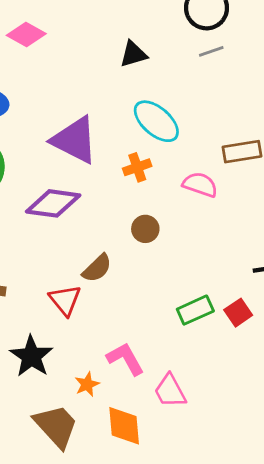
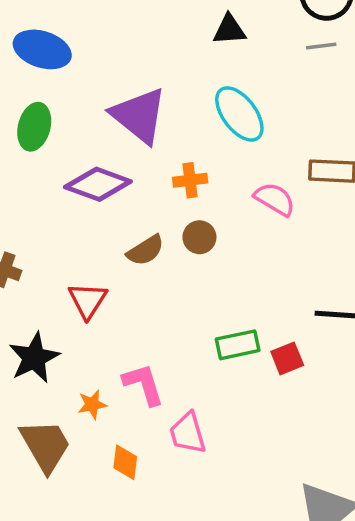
orange cross: (137, 167) -> (190, 180), moved
brown semicircle: (97, 268) -> (145, 250), moved
orange diamond: (124, 426) -> (125, 462), size x0.7

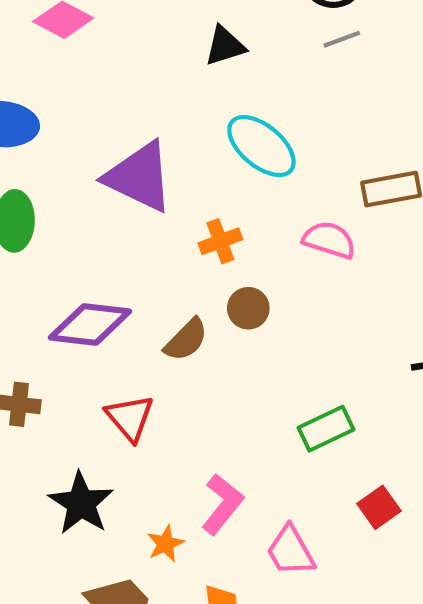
purple diamond: (98, 184) -> (90, 325), moved
red square: (287, 358) -> (379, 507), moved
pink L-shape: (143, 384) -> (222, 504), turned 69

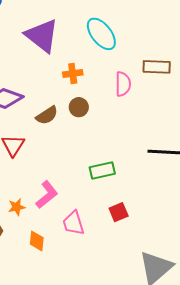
pink semicircle: (329, 240) -> (123, 84), turned 60

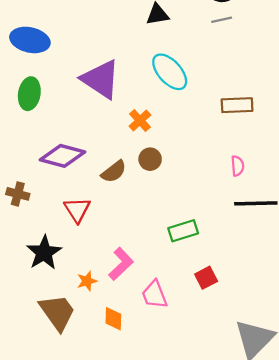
orange cross: (73, 74) -> (140, 121), turned -30
pink semicircle: (123, 84) -> (238, 166), moved, size x0.7

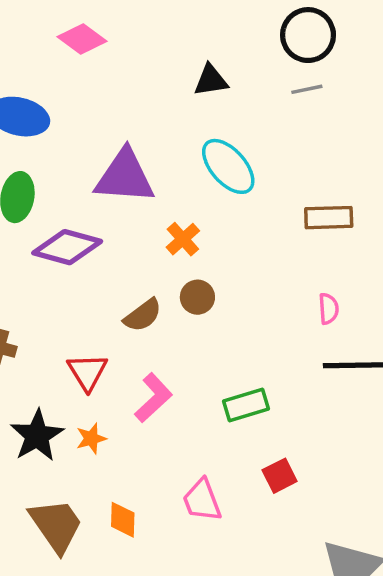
purple triangle: (101, 79) -> (125, 177), turned -30
purple diamond: (63, 156) -> (67, 247), moved
pink L-shape: (121, 264) -> (153, 398), moved
orange star: (87, 281) -> (91, 439), moved
orange diamond: (113, 319) -> (123, 520), moved

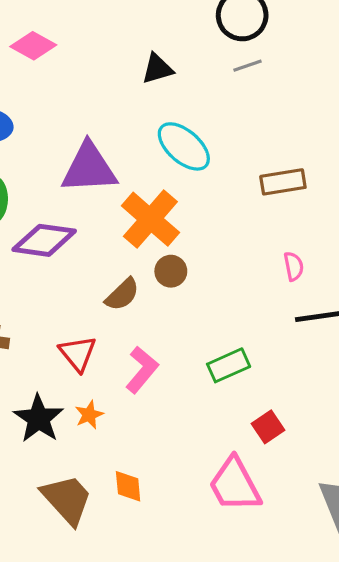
orange cross: (183, 239) -> (150, 219), size x1.8
pink trapezoid: (202, 500) -> (235, 485), moved, size x1.4

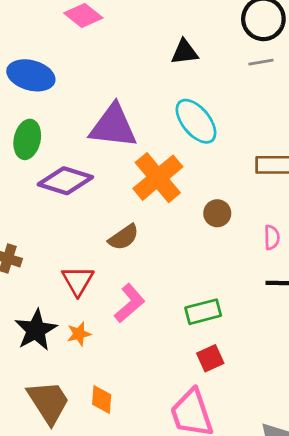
brown circle: (171, 271) -> (217, 213), moved
red square: (268, 427) -> (210, 358), moved

